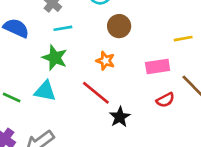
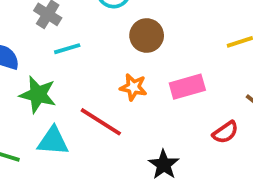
green star: (55, 58) -> (38, 95), moved
pink rectangle: (158, 66) -> (187, 87), moved
red line: (96, 93) -> (101, 122), moved

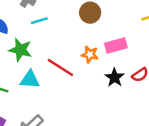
orange star: (133, 87) -> (90, 54), moved
black star: (164, 165) -> (114, 78), moved

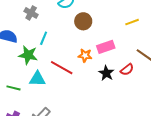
cyan line: (39, 21) -> (44, 38), moved, turned -48

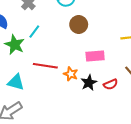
orange star: (85, 55) -> (71, 74), moved
red line: (62, 68) -> (45, 66), turned -35
cyan triangle: (37, 79) -> (16, 82), moved

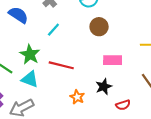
green star: (15, 45) -> (30, 54), moved
orange star: (71, 74) -> (77, 97), moved
red semicircle: (111, 84) -> (123, 105), moved

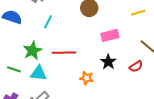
green star: (30, 54) -> (32, 51), turned 30
red semicircle: (123, 105) -> (136, 66), moved

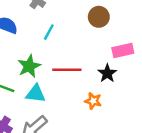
black star: (108, 62) -> (107, 73), moved

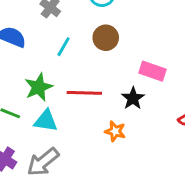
brown circle: (99, 17) -> (106, 38), moved
pink rectangle: (123, 51) -> (153, 71), turned 30

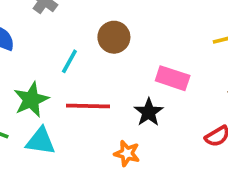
cyan line: (63, 47) -> (69, 61), moved

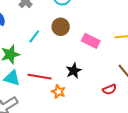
pink rectangle: (173, 78) -> (91, 41), moved
red line: (88, 106) -> (40, 77), moved

